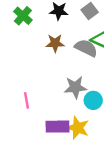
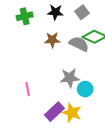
green cross: (23, 16) -> (25, 16), turned 35
purple rectangle: (57, 127) -> (54, 112), turned -42

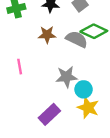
pink line: (28, 89) -> (20, 67), moved
yellow star: (72, 113) -> (88, 108), moved

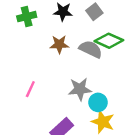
pink line: (20, 67) -> (30, 89), moved, turned 35

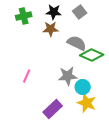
green diamond: (109, 41) -> (92, 55), moved
brown star: (59, 44) -> (51, 29), moved

